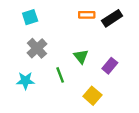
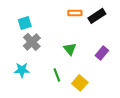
cyan square: (30, 17) -> (25, 23), moved
purple rectangle: (110, 66) -> (102, 53), moved
green line: (60, 75) -> (57, 75), moved

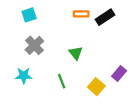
cyan square: (25, 23) -> (29, 15), moved
purple rectangle: (102, 53) -> (119, 74), moved
yellow square: (80, 83) -> (96, 87), moved

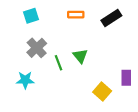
orange rectangle: (81, 14) -> (76, 15), moved
purple rectangle: (119, 74) -> (126, 78), turned -40
green line: (62, 81) -> (59, 63), moved

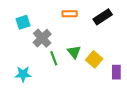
cyan square: (31, 16) -> (23, 22), moved
gray cross: (37, 48) -> (42, 38), moved
yellow square: (102, 92) -> (94, 59), moved

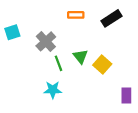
cyan square: (23, 22) -> (12, 32), moved
purple rectangle: (116, 72) -> (126, 96), moved
cyan star: (23, 74) -> (53, 90), moved

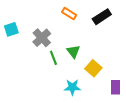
orange rectangle: (76, 15) -> (69, 14), turned 32
yellow square: (102, 64) -> (93, 68), moved
cyan star: (53, 90) -> (72, 87), moved

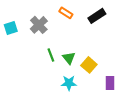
gray cross: (42, 38) -> (39, 25), moved
green triangle: (73, 51) -> (69, 58), moved

